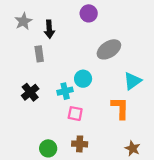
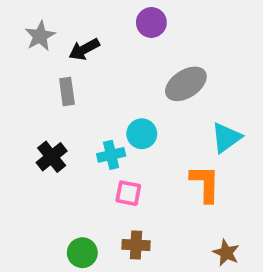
black arrow: (49, 29) -> (84, 49), turned 66

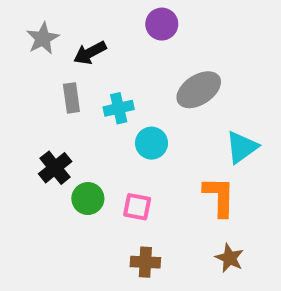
cyan cross: (111, 155) -> (119, 108), moved
green circle: (82, 253) -> (88, 199), moved
brown star: (226, 253) -> (229, 258), moved

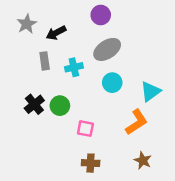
gray ellipse: (199, 90) -> (107, 49), moved
cyan circle: (152, 143) -> (112, 83), moved
orange L-shape: (219, 196) -> (136, 122), turned 56
green circle: (88, 199) -> (60, 106), moved

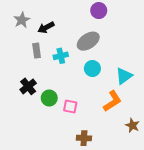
purple circle: (101, 15) -> (99, 11), moved
green circle: (60, 106) -> (49, 98), moved
brown star: (143, 160) -> (132, 125), moved
brown cross: (91, 163) -> (84, 138), moved

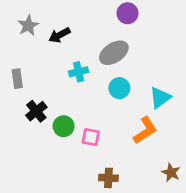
gray rectangle: (37, 51) -> (17, 79), moved
brown star: (132, 125) -> (171, 172), moved

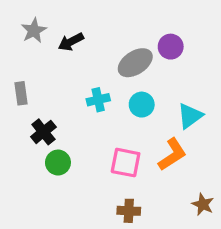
purple circle: (128, 13) -> (171, 47), moved
cyan cross: (79, 72) -> (98, 100), moved
green circle: (64, 126) -> (58, 163), moved
pink square: (91, 137) -> (126, 163), moved, size x1.4

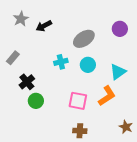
purple circle: (171, 47) -> (120, 29), moved
gray rectangle: (21, 93) -> (13, 58), turned 48

